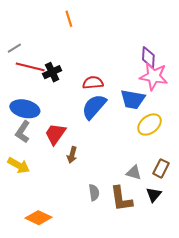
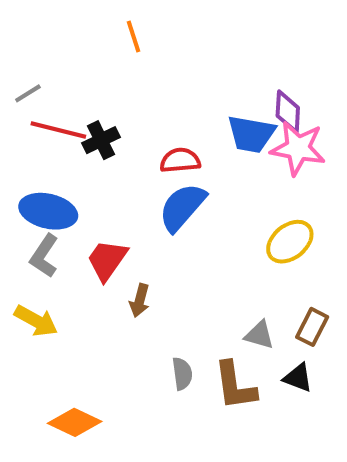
blue trapezoid: (133, 99) -> (251, 134), moved
black triangle: (154, 195) -> (298, 378), turned -49

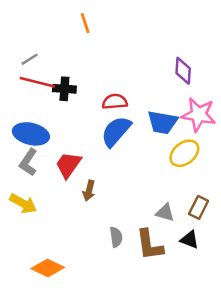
gray line: (28, 93) -> (30, 59), moved
blue trapezoid: (251, 134) -> (162, 122), moved
black cross: (101, 140) -> (64, 89), turned 30
pink star: (298, 148) -> (199, 115), moved

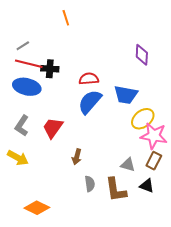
pink star: (199, 115) -> (154, 136), moved
blue ellipse: (31, 134) -> (27, 87), moved
brown arrow: (89, 191) -> (77, 157), moved

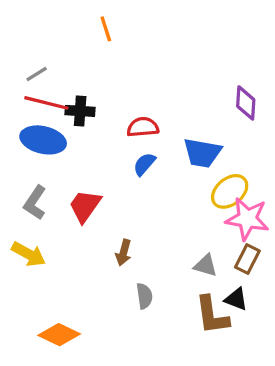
purple diamond: (142, 55) -> (246, 103), moved
blue semicircle: (90, 102) -> (144, 164), size x0.6
brown L-shape: (116, 190) -> (212, 315), moved

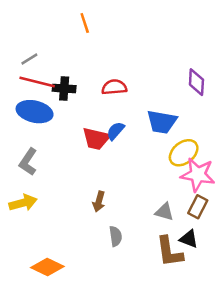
red semicircle: (143, 127) -> (114, 87), moved
red trapezoid: (85, 206) -> (96, 139), moved, turned -112
yellow arrow: (29, 254) -> (23, 203), turned -44

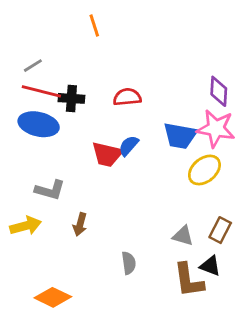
gray L-shape: (28, 162) -> (50, 190), moved, turned -108
pink star: (198, 175) -> (216, 129), moved
brown arrow: (99, 202) -> (80, 224), moved

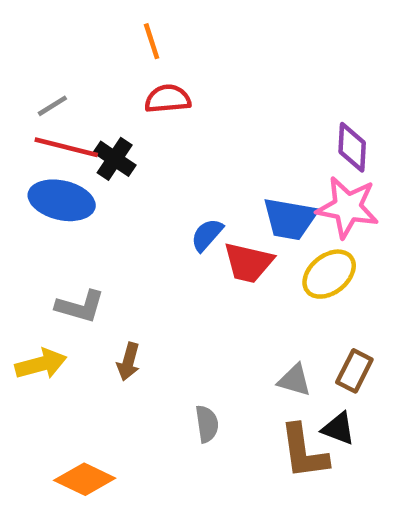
red semicircle: (127, 97) -> (168, 99), moved
black cross: (71, 98) -> (115, 159), turned 30
red trapezoid: (107, 154) -> (248, 263), moved

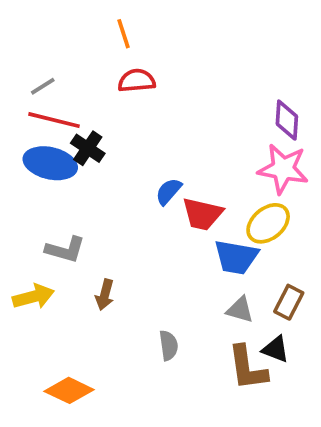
black cross: (115, 159) -> (88, 148), moved
blue trapezoid: (290, 219) -> (236, 257), moved

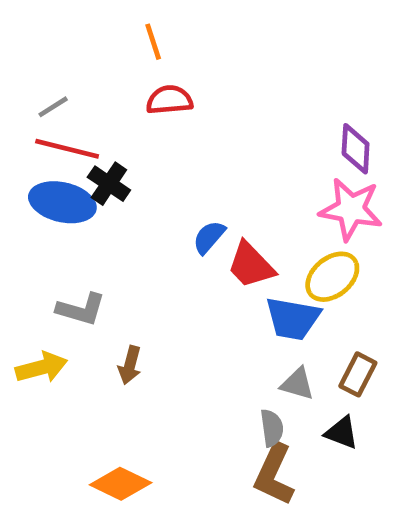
red trapezoid: (202, 214) -> (251, 265), turned 33
gray semicircle: (169, 345) -> (272, 428), moved
brown L-shape: (247, 368) -> (274, 474), moved, turned 33
orange diamond: (69, 390) -> (121, 484), moved

